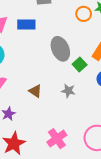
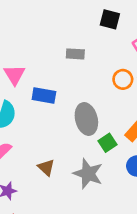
blue rectangle: (26, 24) -> (44, 95), moved
gray star: (68, 91) -> (88, 174), size x1.6

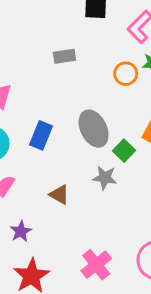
blue rectangle: (44, 95) -> (41, 135), moved, turned -65
gray star: (88, 174) -> (105, 178), moved, size x0.7

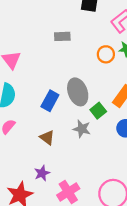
blue rectangle: (41, 135) -> (50, 101), moved
purple star: (21, 231) -> (42, 173), moved

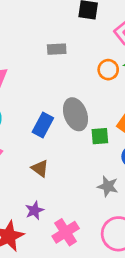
green square: (98, 111) -> (100, 136), turned 35
gray star: (82, 129) -> (108, 186), moved

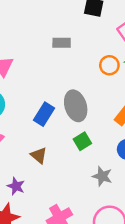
green square: (100, 136) -> (82, 141), moved, turned -30
purple star: (34, 210) -> (16, 186), moved, turned -30

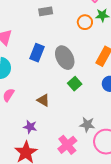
blue rectangle: (44, 114) -> (37, 53), moved
gray star: (102, 176) -> (87, 125), moved

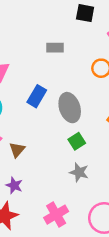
brown triangle: (43, 100) -> (17, 150), moved, turned 32
gray star: (87, 125) -> (79, 172), moved

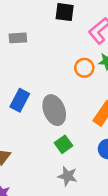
gray rectangle: (55, 48) -> (18, 38), moved

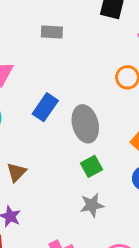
gray star: (68, 176) -> (92, 205), turned -30

